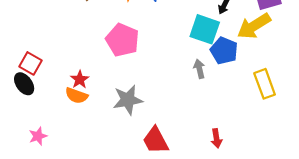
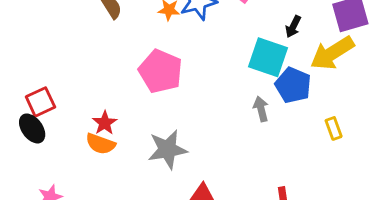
red square: (30, 63) -> (40, 102), turned 35
yellow rectangle: (265, 84) -> (334, 128), moved, size x0.6

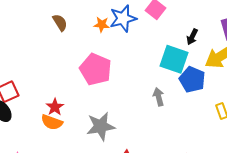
gray arrow: (261, 109) -> (159, 97), moved

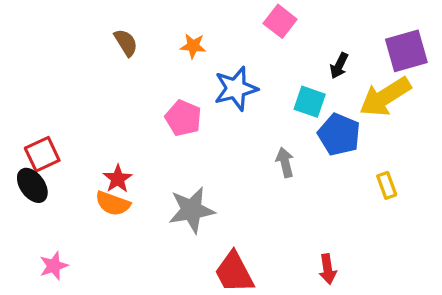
blue star: (123, 18) -> (236, 89), moved
cyan square: (174, 59) -> (310, 102), size x0.7
pink pentagon: (96, 69) -> (183, 118), size x0.7

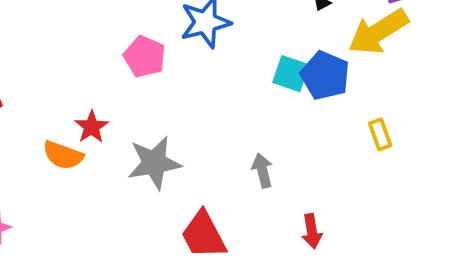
cyan square: (310, 102) -> (291, 74), moved
gray arrow: (285, 162) -> (262, 170), moved
red star: (118, 179) -> (92, 127), moved

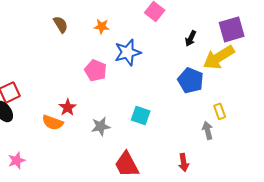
cyan square: (291, 74) -> (141, 115), moved
gray star: (154, 163) -> (101, 126), size x0.7
gray arrow: (262, 170) -> (208, 130), moved

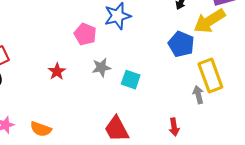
yellow rectangle: (220, 111) -> (210, 75), size x2.0
orange semicircle: (53, 122) -> (41, 129), moved
gray star: (101, 126) -> (101, 67), moved

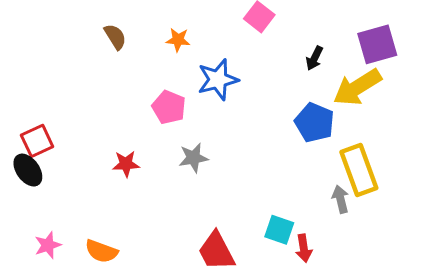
red star: (57, 71) -> (126, 164), turned 30
cyan square: (131, 80) -> (279, 230), moved

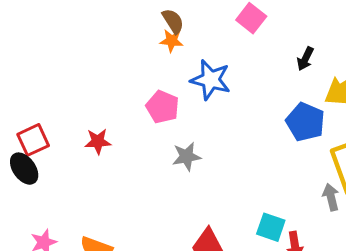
brown semicircle: (115, 37) -> (173, 21), moved
blue star: (218, 80) -> (211, 80), turned 30
red star: (126, 164) -> (98, 141), moved

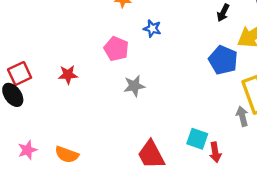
blue star: (211, 80) -> (152, 29), size x0.6

